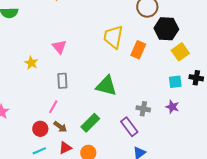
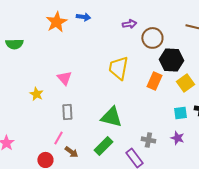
orange rectangle: (138, 50) -> (154, 81), moved
green rectangle: (90, 123) -> (103, 146), moved
brown arrow: (60, 127) -> (71, 152), moved

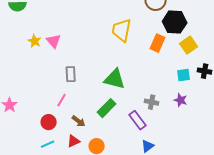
pink triangle: (64, 78) -> (54, 41), moved
yellow star: (36, 94) -> (35, 41), moved
brown arrow: (71, 152) -> (79, 121), moved

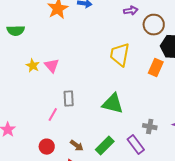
pink line: (62, 100) -> (53, 115), moved
green rectangle: (107, 108) -> (105, 146), moved

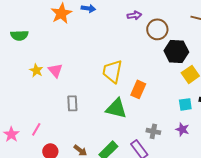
yellow trapezoid: (120, 55) -> (112, 71), moved
orange rectangle: (156, 68) -> (138, 89), moved
pink line: (53, 115) -> (36, 129), moved

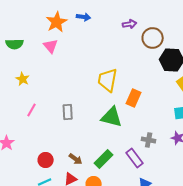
yellow star: (36, 70) -> (23, 79), moved
pink triangle: (55, 70) -> (51, 46), moved
pink line: (36, 129) -> (32, 110), moved

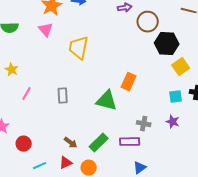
yellow star: (23, 79) -> (12, 70), moved
yellow trapezoid: (108, 80) -> (79, 48), moved
purple rectangle: (135, 158) -> (130, 142), turned -54
red circle: (46, 160) -> (24, 144), moved

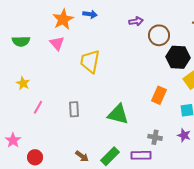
orange rectangle: (129, 82) -> (159, 95), moved

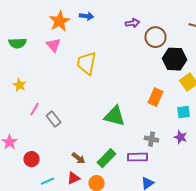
gray rectangle: (74, 109) -> (54, 119), moved, turned -35

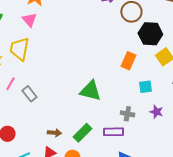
yellow trapezoid: (86, 63) -> (19, 49), moved
orange rectangle: (156, 97) -> (128, 61), moved
cyan square: (184, 112) -> (145, 87), moved
brown arrow: (78, 158) -> (54, 133), turned -32

